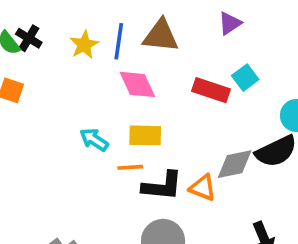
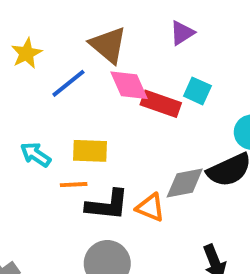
brown triangle: (161, 36) -> (108, 45), turned 33
blue line: (119, 41) -> (68, 83), moved, turned 42
cyan square: (245, 78) -> (197, 91), turned -30
pink diamond: (137, 84) -> (129, 85), moved

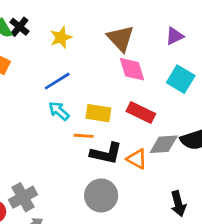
blue line: (68, 83) -> (57, 81), moved
cyan square: (197, 91) -> (181, 79), size x1.4
red rectangle: (161, 104) -> (141, 112), moved

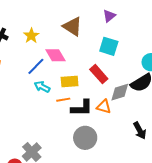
pink diamond: (132, 69) -> (56, 55), moved
cyan square: (181, 79) -> (109, 46), moved
red rectangle: (141, 112) -> (99, 74), turned 36

